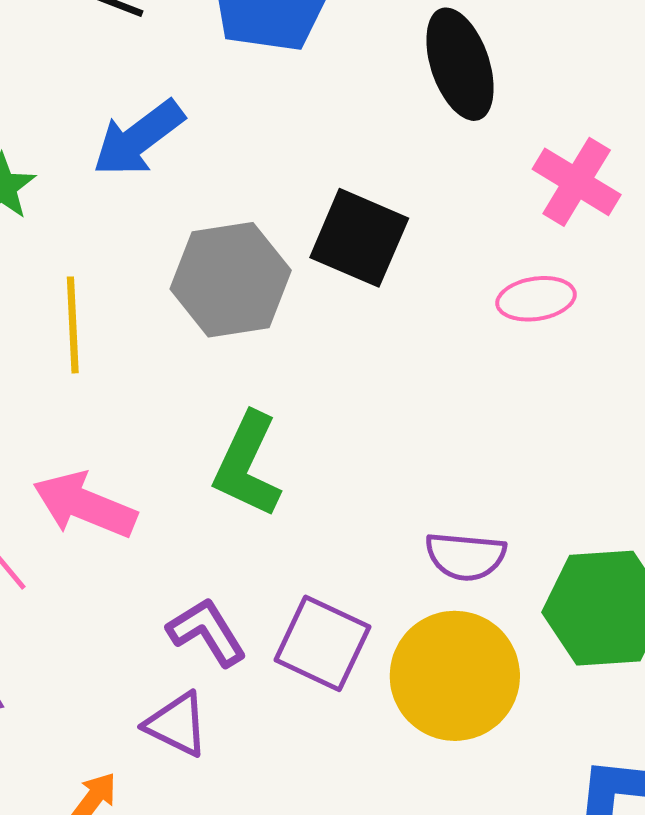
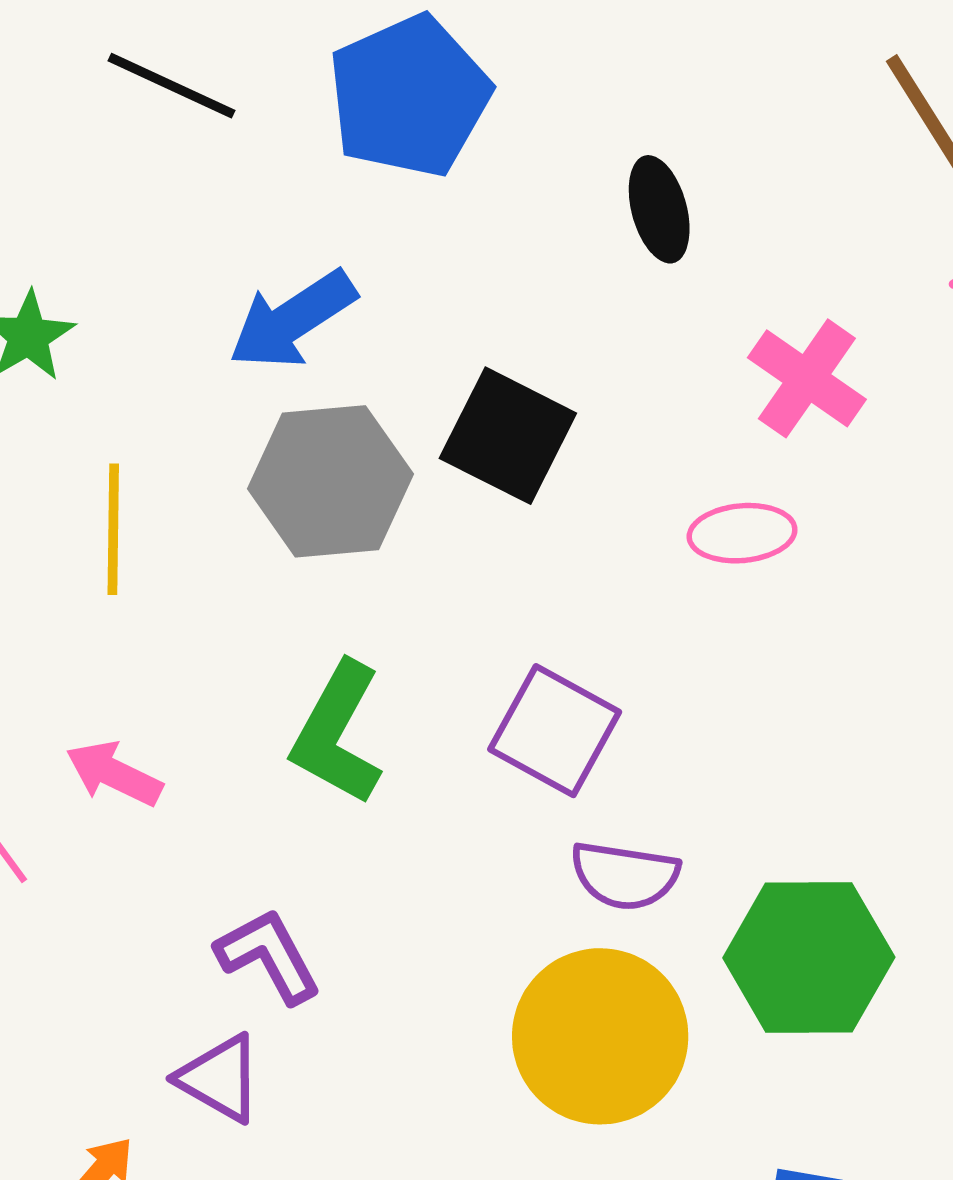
black ellipse: (460, 64) -> (659, 209), size x0.7
blue arrow: (138, 138) -> (292, 320), moved
pink arrow: (85, 505) -> (114, 774), size x0.7
purple square: (322, 643) -> (555, 731), moved

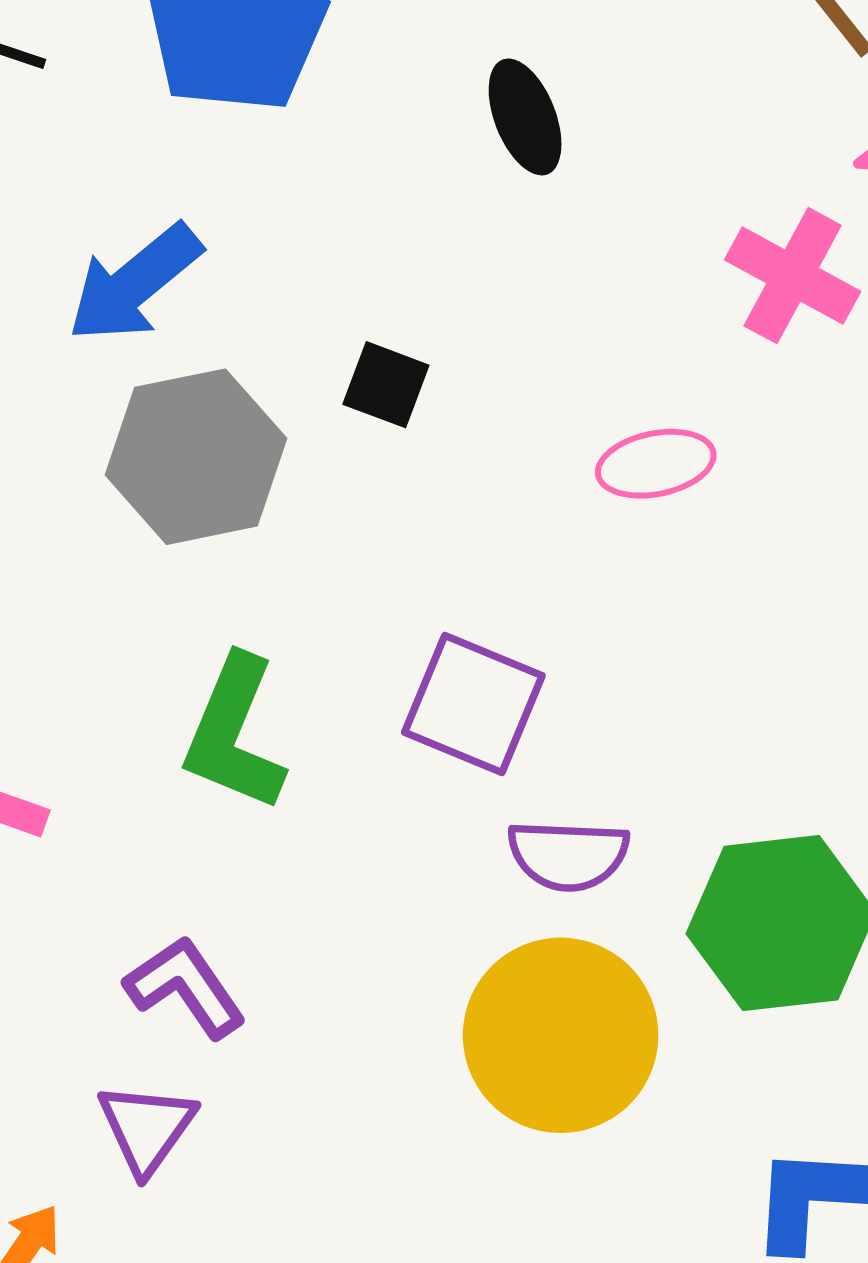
pink cross: (807, 378) -> (793, 276), moved
black square: (508, 436) -> (386, 385), size x0.6
purple triangle: (220, 1078) -> (147, 1128), turned 42

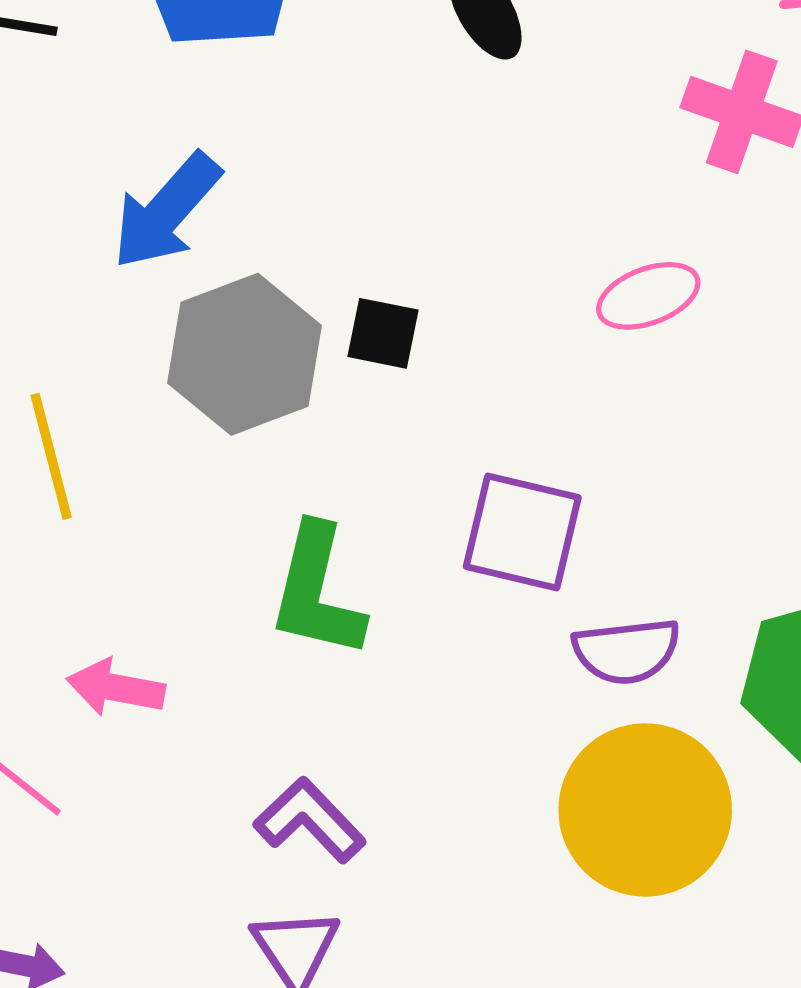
black square: (386, 385) -> (383, 333), moved

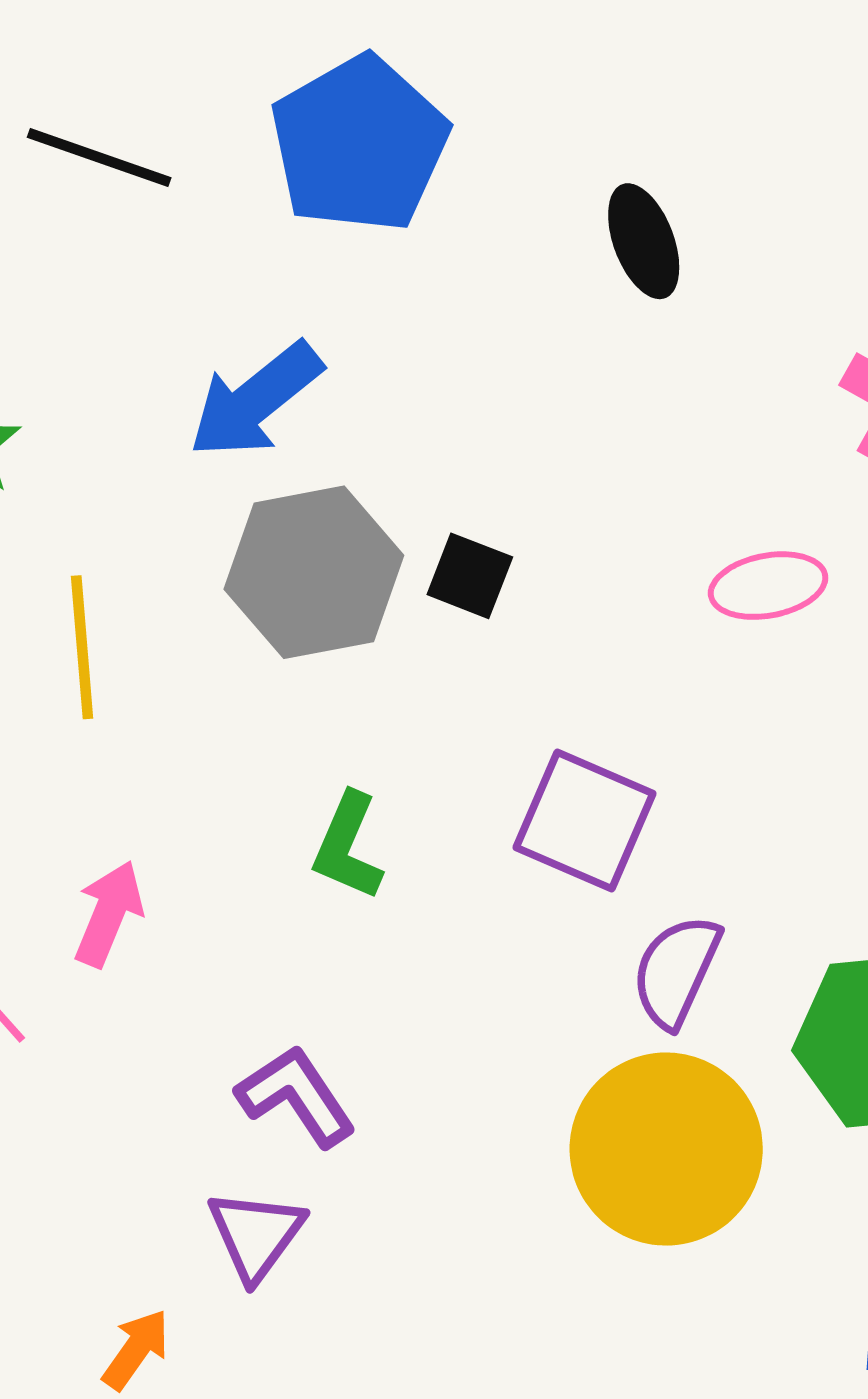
green L-shape: (317, 591) -> (348, 846), size x0.7
purple semicircle: (626, 651) -> (676, 971), turned 111
pink arrow: (116, 688) -> (109, 914), turned 92

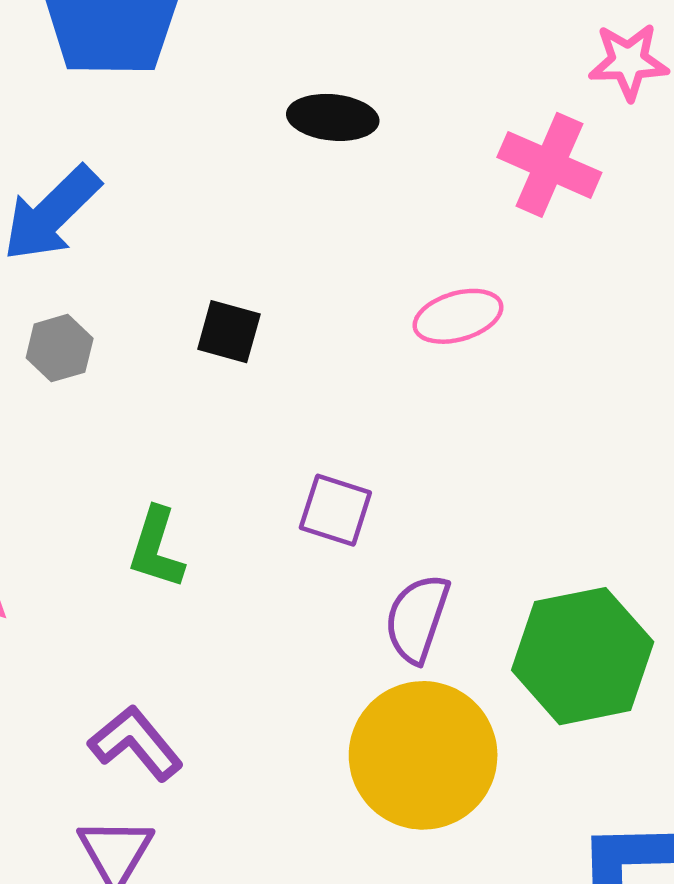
black ellipse: (644, 241) -> (333, 117), moved, turned -58
gray hexagon: (314, 572) -> (60, 348), moved, size x0.5
purple square: (585, 820) -> (335, 510), size x0.7

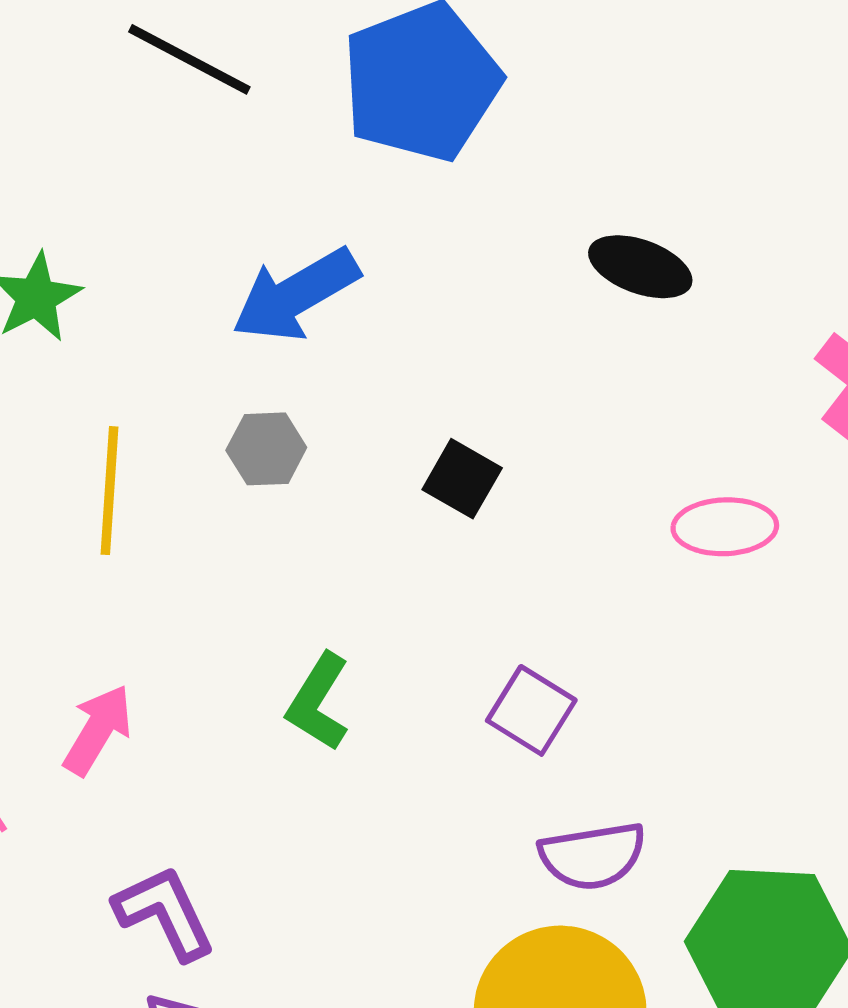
purple semicircle: (417, 618) -> (592, 856), turned -132
purple L-shape: (136, 743) -> (165, 913), moved

